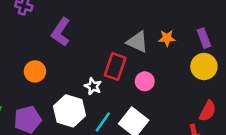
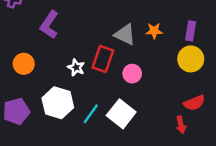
purple rectangle: (204, 38) -> (191, 31), turned 30
white star: (93, 86) -> (76, 67), moved
red semicircle: (208, 111) -> (194, 103), turned 40

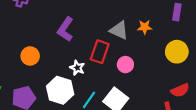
purple L-shape: (49, 25) -> (65, 29), moved
purple rectangle: (191, 31) -> (177, 12), moved
white star: (76, 67) -> (77, 68), moved

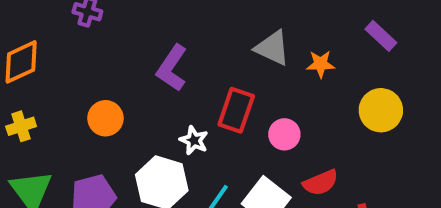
purple rectangle: (177, 12) -> (381, 36), turned -56
gray triangle: (119, 30) -> (272, 48), moved
red semicircle: (180, 90) -> (321, 183), moved

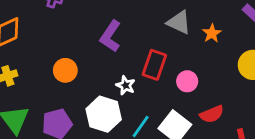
orange star: (321, 64) -> (212, 33), turned -30

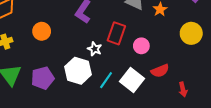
orange circle: (65, 70) -> (42, 31), moved

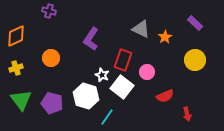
purple pentagon: (43, 78) -> (52, 103), turned 30
cyan line: (106, 80) -> (107, 117), moved
white square: (132, 80) -> (122, 87), moved

